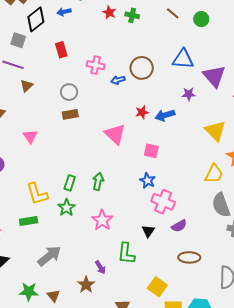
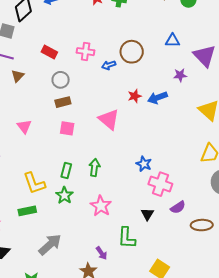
red rectangle: (61, 50) -> (49, 52), moved, turned -42
blue triangle: (183, 59) -> (173, 41), size x0.7
pink square: (151, 151) -> (67, 128), moved
brown ellipse: (189, 257) -> (202, 225), moved

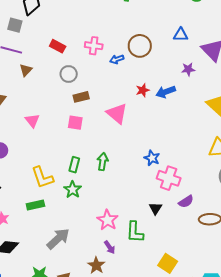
brown rectangle: (63, 102) -> (81, 97), moved
pink star: (101, 206) -> (108, 220), moved

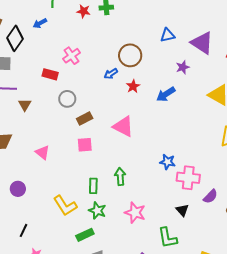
pink cross: (94, 46) -> (71, 56), moved, turned -30
red star: (143, 90) -> (133, 86), moved
green rectangle: (35, 205) -> (85, 235), moved
pink star: (108, 220) -> (135, 213), moved

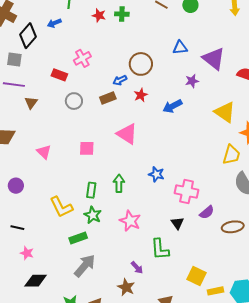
brown rectangle: (85, 118) -> (108, 98), moved
blue star: (167, 162) -> (156, 174), moved
black line: (24, 230) -> (17, 228), turned 72

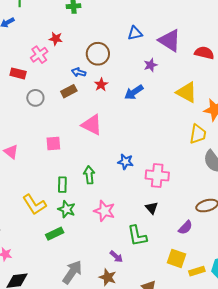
red star: (99, 15) -> (56, 39), moved
blue arrow: (120, 80) -> (79, 72), turned 48
purple semicircle: (207, 212) -> (185, 227), moved
gray arrow: (85, 266) -> (72, 272), moved

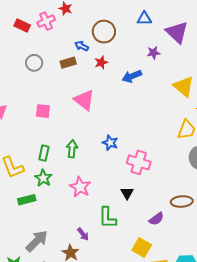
red rectangle: (18, 73) -> (22, 26), moved

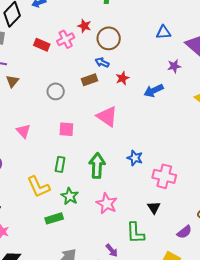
brown circle: (104, 32) -> (109, 38), moved
gray circle: (34, 63) -> (56, 91), moved
green arrow: (72, 149) -> (97, 166), size x1.4
green rectangle: (44, 153) -> (60, 164), moved

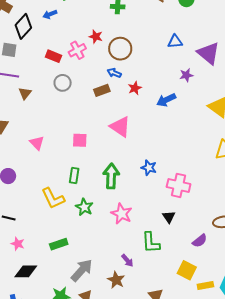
gray circle: (56, 91) -> (63, 83), moved
green rectangle: (54, 218) -> (59, 244), moved

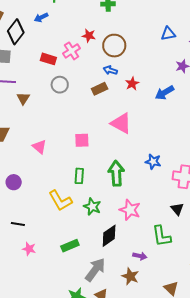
purple arrow: (127, 261) -> (140, 256), turned -32
black diamond: (26, 271) -> (109, 236), moved, turned -30

